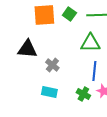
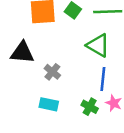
green triangle: (90, 43) -> (98, 45), turned 30

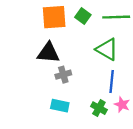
black triangle: (22, 53) -> (48, 53), moved
gray cross: (52, 72) -> (63, 75), turned 35

